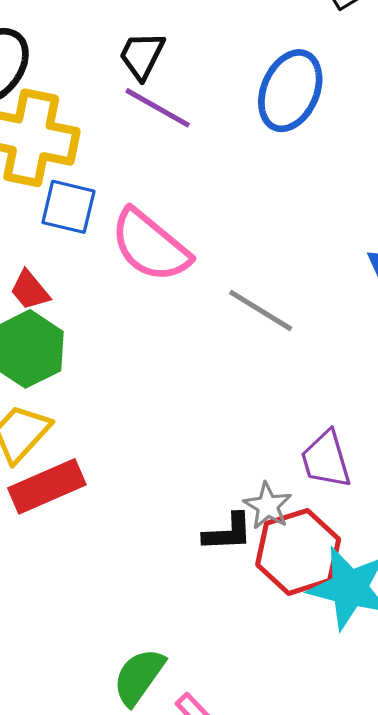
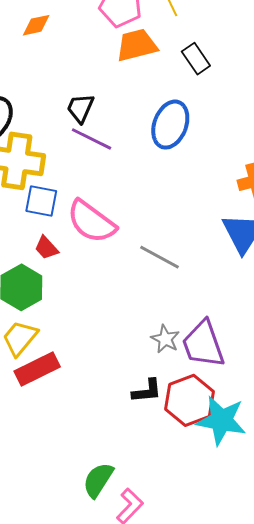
red trapezoid: (30, 290) -> (46, 248), moved
purple trapezoid: (326, 459) -> (203, 344), size x1.4
gray star: (268, 506) -> (165, 339), moved

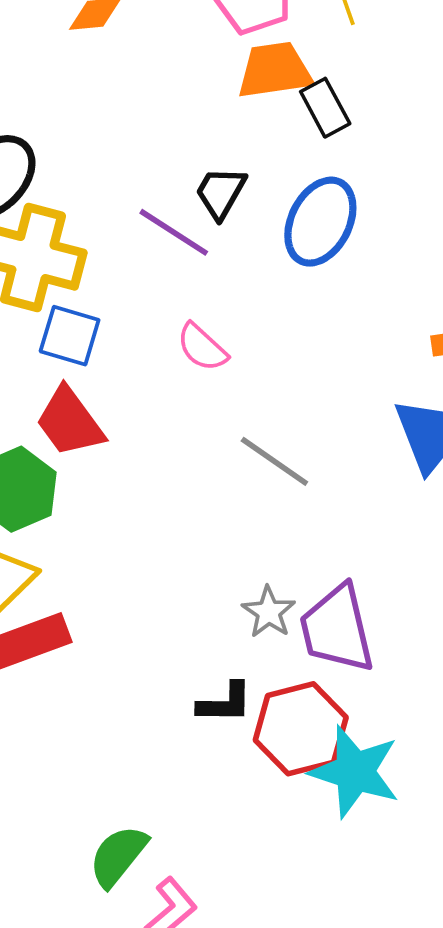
black rectangle: (196, 59) -> (325, 108), moved
black trapezoid: (80, 108) -> (221, 193), moved
pink semicircle: (91, 222) -> (202, 347), moved, size x0.6
red trapezoid: (46, 248) -> (70, 422), size x1.6

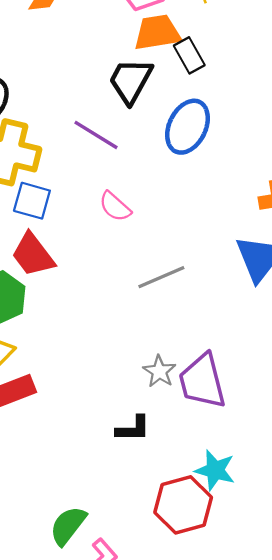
black trapezoid: (221, 193) -> (131, 81), moved, size x1.4
gray line: (274, 461) -> (161, 277), turned -57
red hexagon: (301, 729) -> (183, 505), moved
cyan star: (355, 772) -> (215, 470), size x0.7

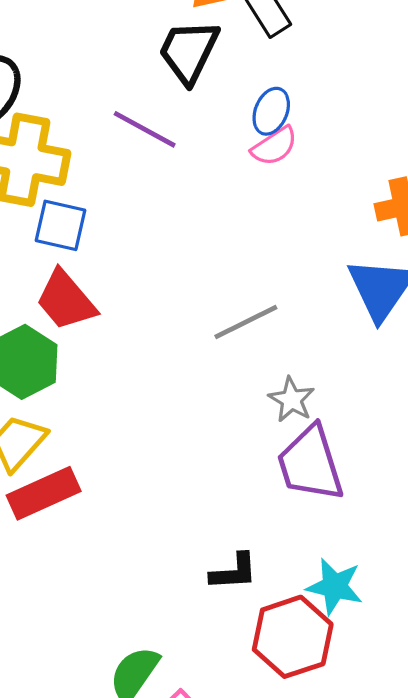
blue ellipse: (188, 127) -> (271, 111), size x0.6
pink semicircle: (115, 207) -> (274, 146), moved, turned -72
gray star: (159, 371) -> (292, 400), moved
black L-shape: (133, 429) -> (234, 572), moved

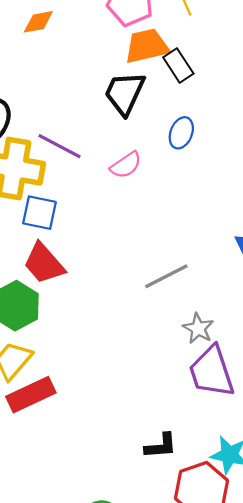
purple line: (145, 129) -> (59, 146), moved
pink semicircle: (274, 146) -> (126, 165), moved

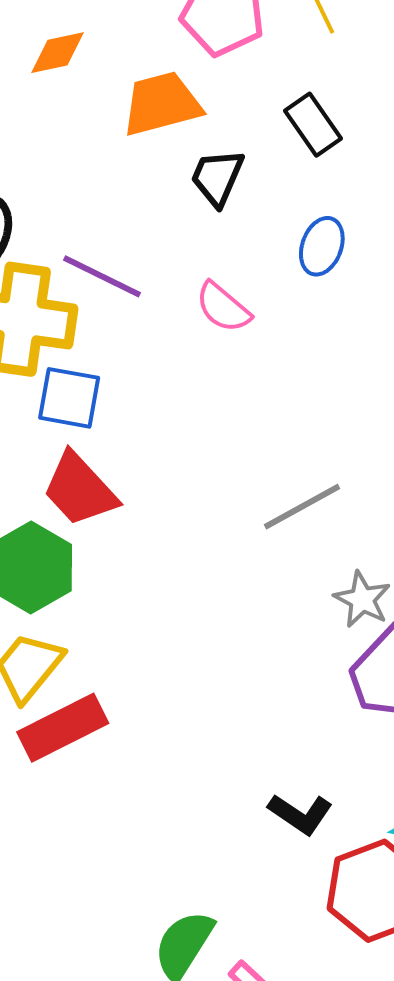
orange trapezoid: (147, 46) -> (162, 104), moved
black trapezoid: (125, 93) -> (217, 177), size x0.7
pink semicircle: (126, 165) -> (223, 307), turned 76
black L-shape: (161, 446) -> (300, 814), turned 40

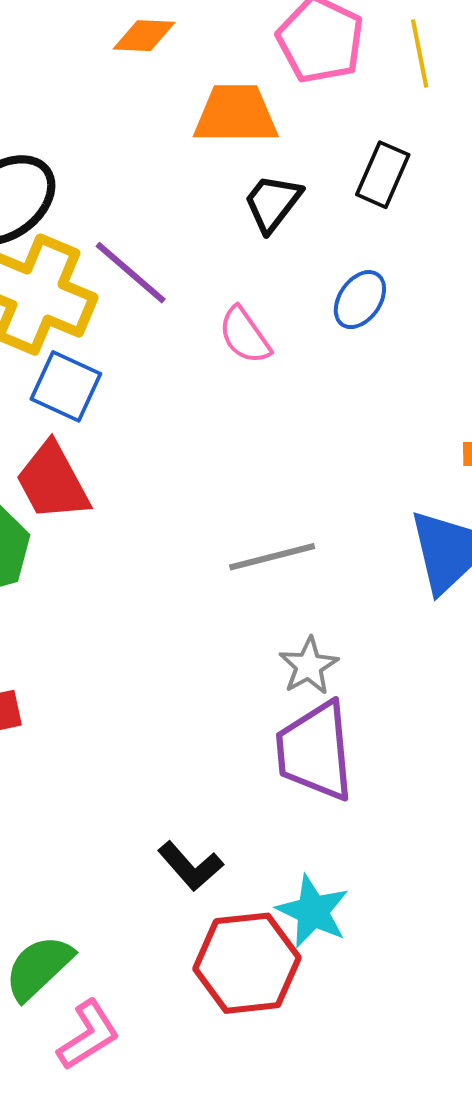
black rectangle: (313, 125) -> (383, 175), turned 44

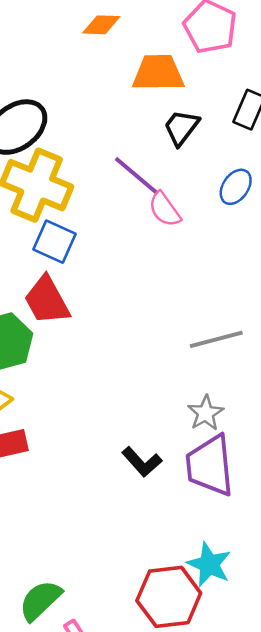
purple line: (131, 273) -> (137, 176), moved
gray line: (272, 557) -> (216, 339), moved
black L-shape: (190, 866) -> (142, 462), moved

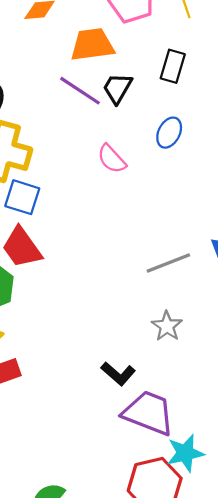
purple line: (137, 176) -> (80, 91), moved
purple trapezoid: (210, 466) -> (149, 413), moved, turned 124
cyan star: (209, 564) -> (185, 453), turned -30

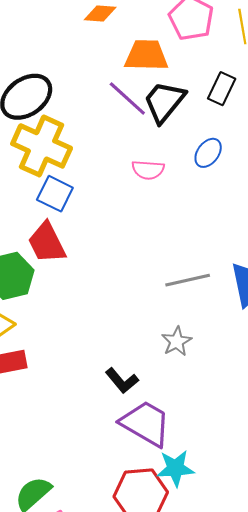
black trapezoid: (117, 88) -> (164, 102), size x1.4
pink semicircle: (112, 159) -> (148, 170), turned -52

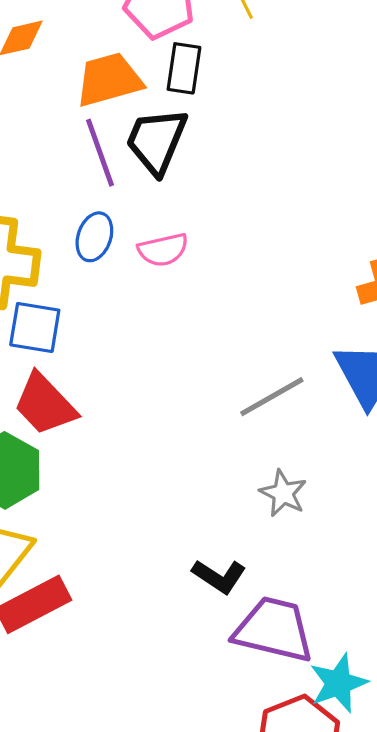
black rectangle: (222, 89) -> (184, 68), moved
purple line: (127, 99) -> (100, 153), turned 45
blue ellipse: (208, 153) -> (94, 237), moved

